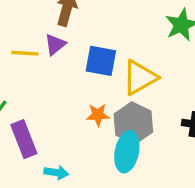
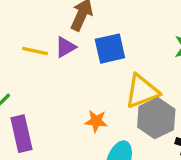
blue square: (101, 61) -> (110, 49), moved, turned -32
gray hexagon: (133, 123) -> (156, 118), moved

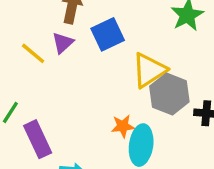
yellow line: (35, 51) -> (33, 53), turned 40
orange star: (96, 121) -> (123, 126), moved

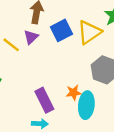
yellow triangle: (149, 70) -> (89, 32), moved
purple rectangle: (38, 139) -> (44, 100), moved

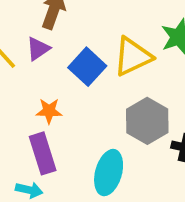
blue square: (61, 30) -> (87, 67), moved, turned -30
orange star: (74, 93) -> (49, 111), moved

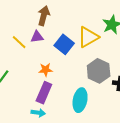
purple triangle: (38, 49) -> (37, 37), turned 32
purple rectangle: (43, 153) -> (44, 93), turned 45

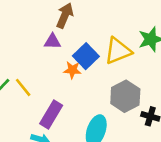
yellow line: (19, 42) -> (23, 87), moved
orange star: (46, 70) -> (72, 70), moved

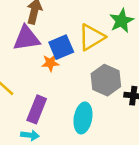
purple triangle: (52, 41) -> (26, 38), size x1.6
blue square: (86, 56) -> (61, 47), turned 30

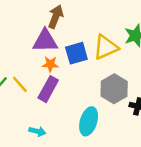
orange star: (50, 63) -> (50, 64), moved
purple rectangle: (37, 109) -> (48, 89), moved

